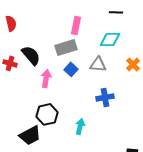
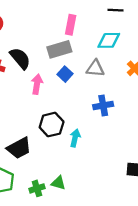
black hexagon: (47, 114) -> (52, 125), moved

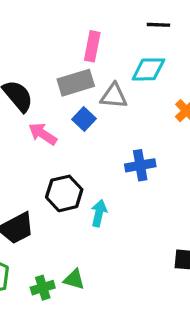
gray triangle: (95, 68) -> (114, 96), moved
pink arrow: (37, 84) -> (43, 134), turned -66

